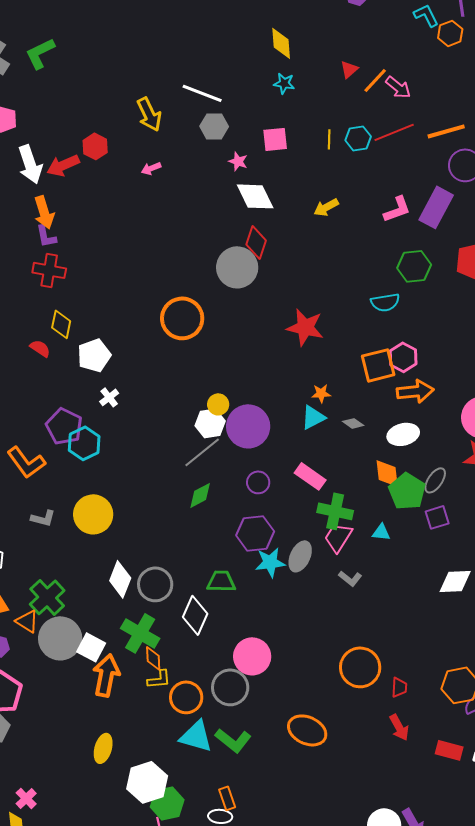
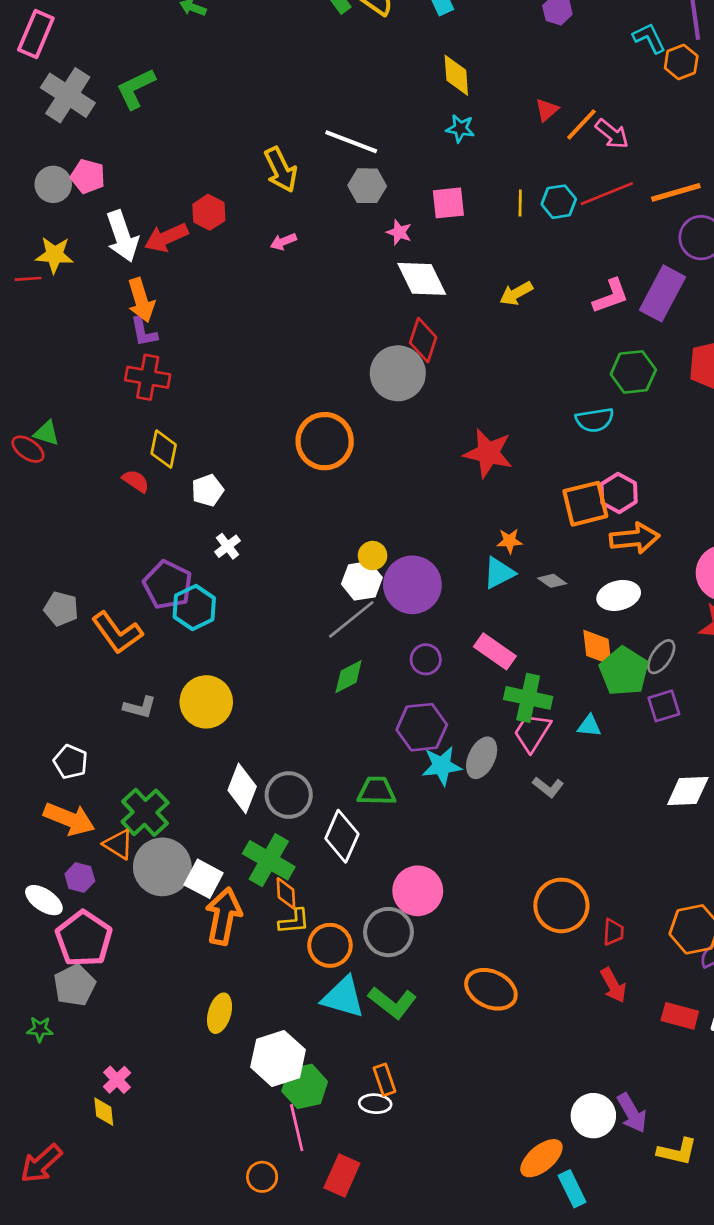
white pentagon: (94, 355) -> (208, 490), size x0.7

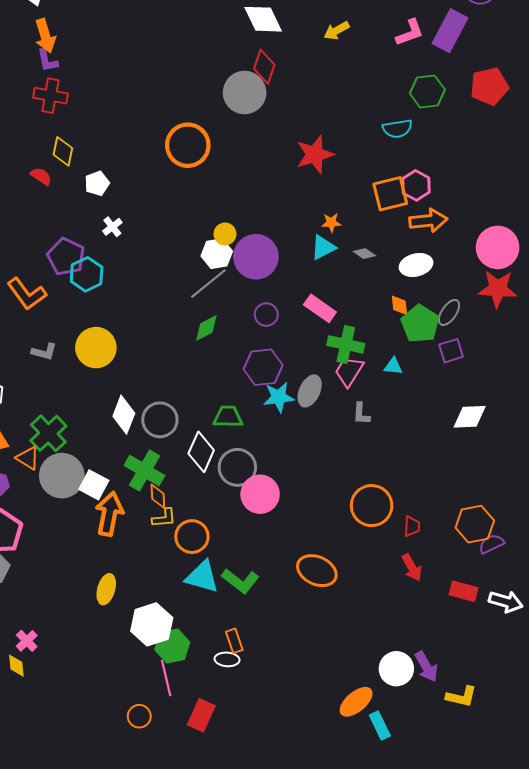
red star: (488, 453) -> (315, 154), turned -30
orange diamond: (597, 647) -> (399, 305), size x0.7
gray L-shape: (548, 787) -> (361, 414), turned 55
gray circle: (388, 932) -> (237, 467), moved

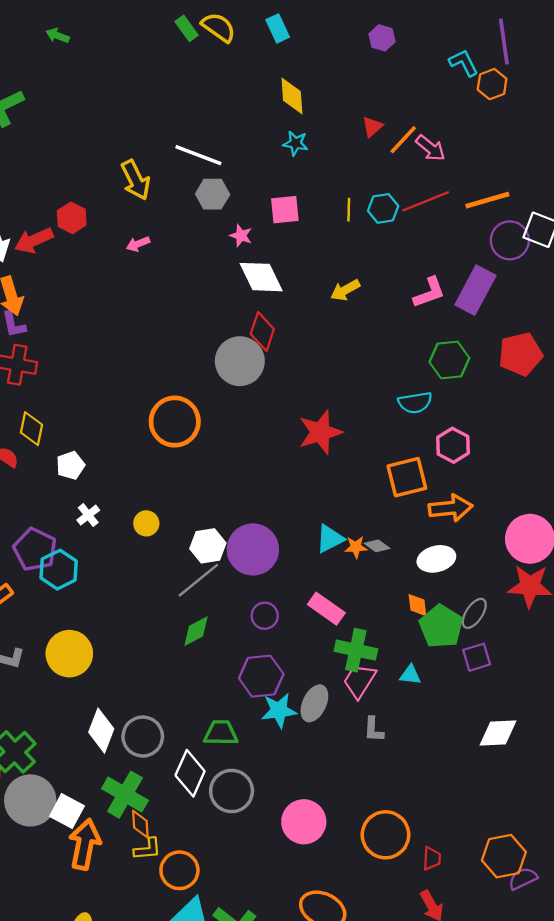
pink hexagon: (416, 185) -> (453, 445), moved
orange star: (331, 223) -> (356, 547), moved
yellow circle: (225, 234) -> (146, 523), moved
pink circle: (260, 494) -> (304, 822), moved

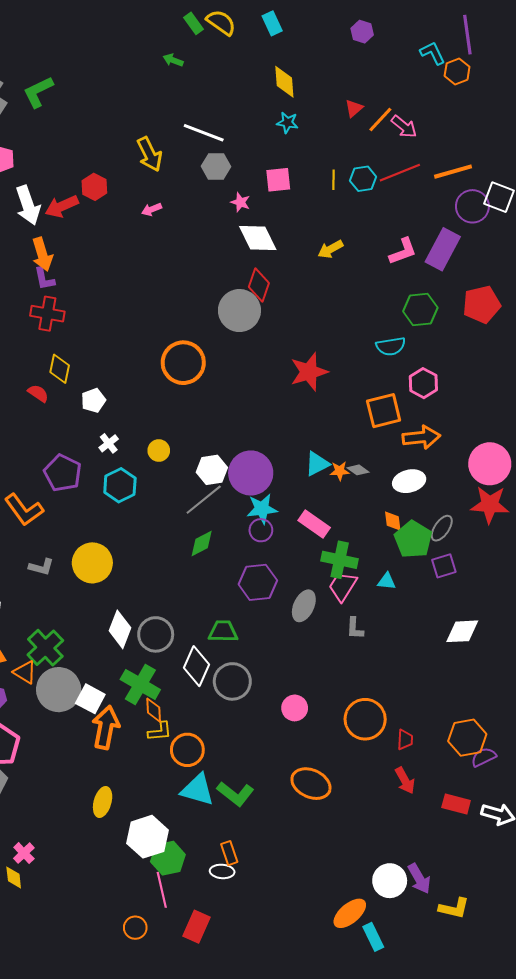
green arrow: (57, 36) -> (173, 60), moved
cyan hexagon: (59, 570) -> (120, 485), moved
cyan star: (279, 710) -> (262, 509), moved
pink circle: (304, 822) -> (295, 708), size x0.7

